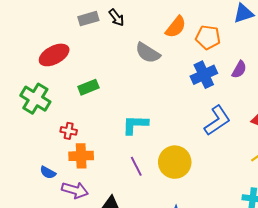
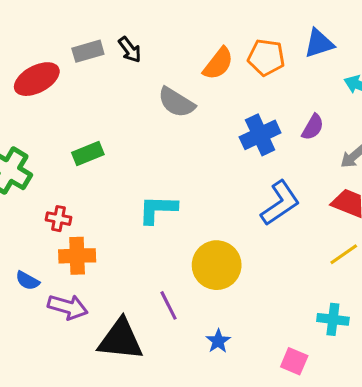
orange pentagon: (208, 37) -> (266, 57), moved
red ellipse: (54, 55) -> (37, 79), moved
purple line: (136, 166) -> (169, 305), moved

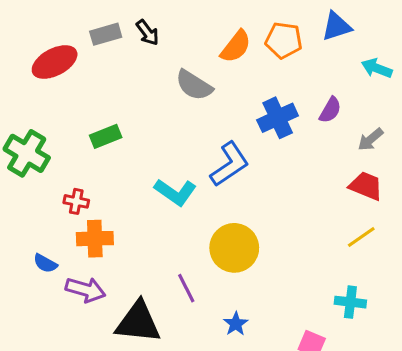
blue L-shape: (280, 203) -> (230, 164), moved
cyan L-shape: (158, 209) -> (175, 192), turned -147

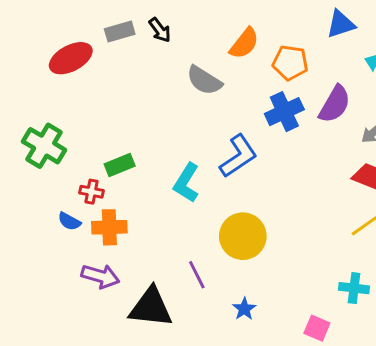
orange pentagon: (284, 40) -> (290, 63), moved
purple semicircle: (330, 110) -> (335, 104), size x1.5
green rectangle: (106, 136) -> (120, 165), moved
cyan L-shape: (175, 192) -> (186, 183), turned 87
blue semicircle: (45, 263) -> (69, 221), moved

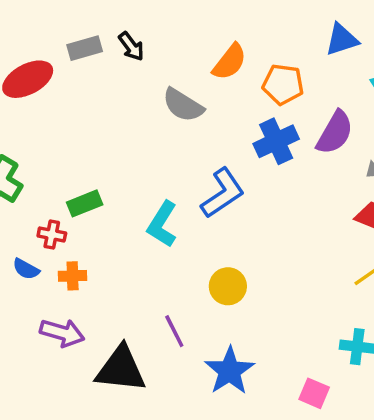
orange cross: (109, 227) -> (73, 276), size x0.7
yellow circle: (243, 236) -> (228, 286), size x0.7
blue star: (244, 309) -> (230, 371), size x1.8

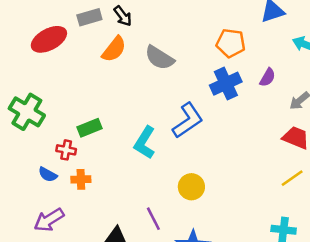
orange semicircle: (230, 62) -> (114, 49), moved
purple semicircle: (335, 133) -> (268, 77), size x0.6
purple arrow: (62, 333) -> (49, 220), moved, turned 132

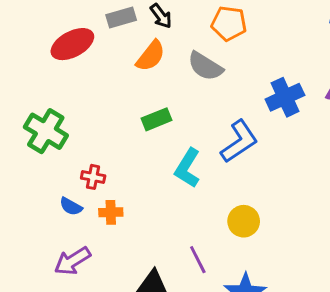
orange pentagon: (231, 43) -> (229, 23), moved
green rectangle: (89, 128) -> (157, 119), moved

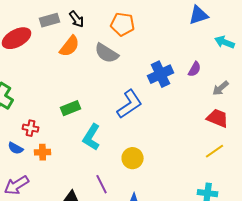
green rectangle: (157, 119) -> (71, 108), moved
cyan L-shape: (188, 168) -> (92, 137), moved

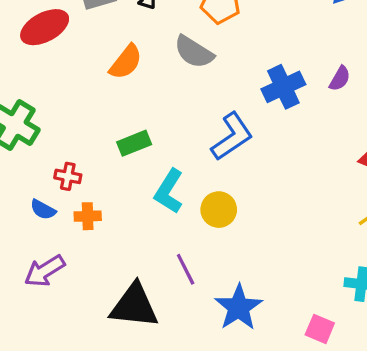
orange semicircle: (70, 46) -> (126, 62), moved
yellow circle: (133, 158) -> (219, 210), moved

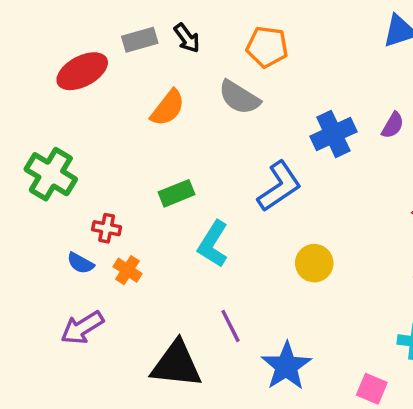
yellow circle: (219, 210) -> (314, 263), moved
orange cross: (88, 216) -> (128, 270), turned 35

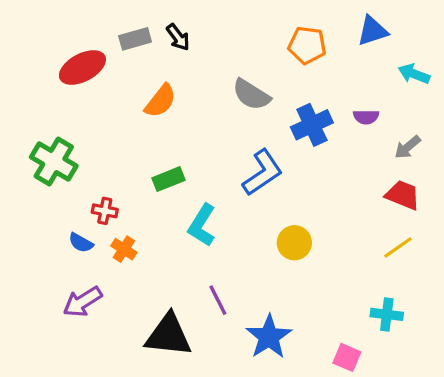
orange pentagon: (267, 47) -> (307, 45), moved
gray semicircle: (239, 97) -> (251, 95), moved
purple semicircle: (393, 125) -> (366, 117), turned 60

